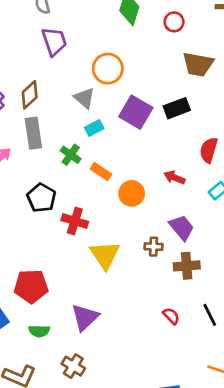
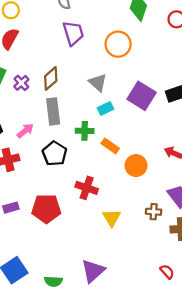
orange circle: (108, 69) -> (118, 44), moved
green cross: (71, 155) -> (85, 131), turned -36
black pentagon: (41, 198) -> (55, 154), moved
yellow triangle: (105, 255) -> (112, 218), size x0.7
red pentagon: (31, 286) -> (46, 209), moved

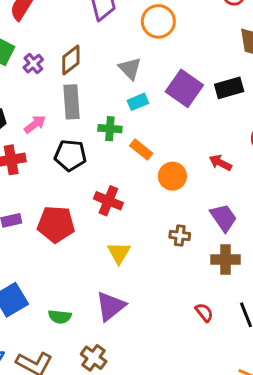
black pentagon: (55, 154) -> (70, 155), turned -30
brown cross: (154, 212) -> (180, 235), moved
yellow triangle: (112, 218) -> (119, 253), moved

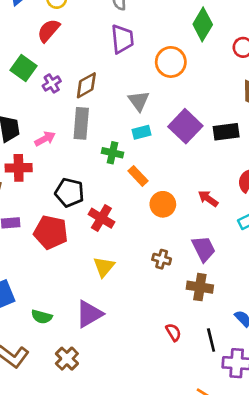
black pentagon: (70, 155) -> (69, 193), moved

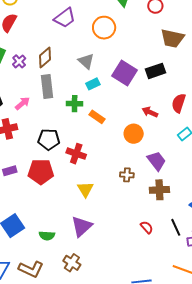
purple trapezoid: (122, 39) -> (65, 18), turned 70
red arrow: (208, 199) -> (150, 112), moved
orange circle: (163, 204) -> (134, 134), moved

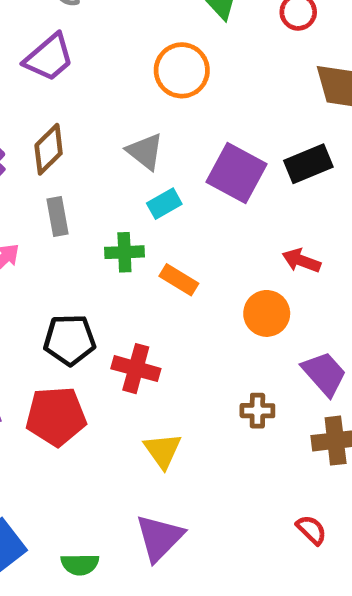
purple trapezoid: (65, 18) -> (49, 58), moved
gray rectangle: (47, 86) -> (57, 216), size x0.7

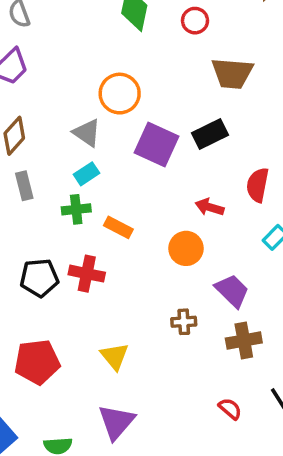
orange circle: (182, 70) -> (120, 94), moved
cyan rectangle: (164, 204) -> (86, 174), moved
red cross: (136, 369) -> (87, 274), moved
red pentagon: (56, 416) -> (37, 362), moved

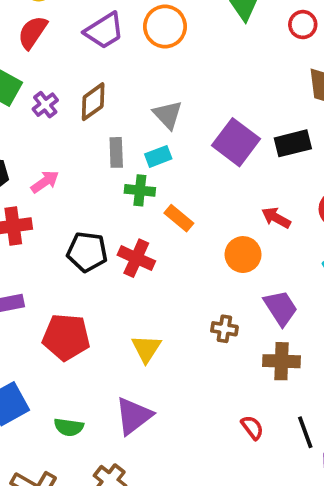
orange circle: (120, 94) -> (165, 26), moved
gray rectangle: (24, 186) -> (116, 152), moved

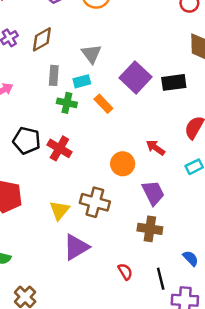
orange rectangle: (179, 218) -> (103, 104), moved
red arrow: (276, 218) -> (156, 148), moved
orange circle: (243, 255) -> (123, 164), moved
brown cross: (224, 329) -> (95, 202), moved, size x1.6
purple triangle: (134, 416) -> (76, 247), moved

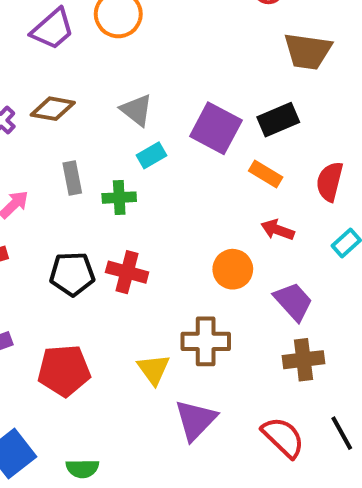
brown diamond: (42, 39) -> (53, 109), turned 55
gray rectangle: (54, 75) -> (72, 178), moved
cyan rectangle: (82, 81) -> (151, 155), moved
orange rectangle: (103, 104) -> (266, 174), moved
red semicircle: (125, 272) -> (283, 437), size x1.6

